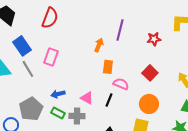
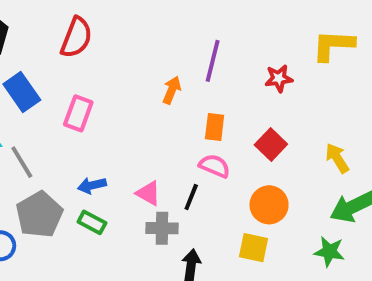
orange rectangle: (108, 67) -> (215, 127), moved
gray line: (28, 69) -> (22, 162), moved
gray cross: (77, 116) -> (162, 228), moved

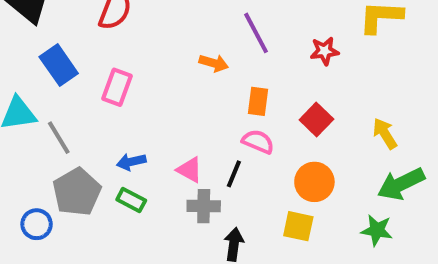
purple line: (213, 61) -> (256, 33), turned -42
orange arrow: (172, 90) -> (214, 63), turned 84

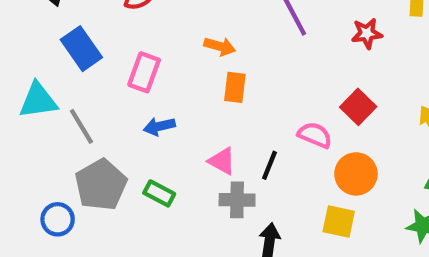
orange arrow: (214, 63) -> (220, 46), moved
orange rectangle: (258, 101) -> (235, 87), moved
pink semicircle: (258, 142) -> (315, 135), moved
blue arrow: (131, 162) -> (159, 126), moved

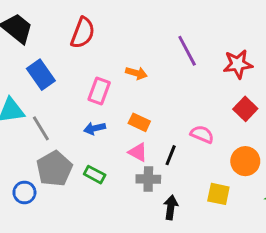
red star: (367, 33) -> (238, 64), size x1.4
pink rectangle: (144, 72) -> (99, 91), moved
orange rectangle: (235, 87) -> (139, 122), moved, turned -72
red square: (358, 107) -> (245, 109), moved
orange circle: (356, 174) -> (245, 161), moved

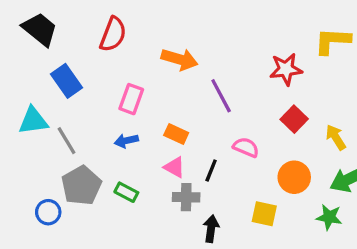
purple line: (187, 51) -> (221, 96), moved
orange arrow: (136, 73) -> (180, 59), moved, size x1.5

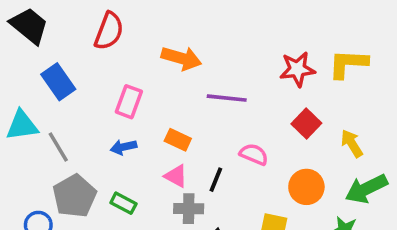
yellow L-shape: (332, 41) -> (348, 64), moved
purple line: (221, 96) -> (227, 98), turned -56

